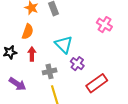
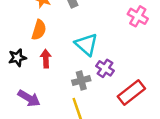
gray cross: (50, 71) -> (81, 81), moved

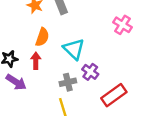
orange semicircle: (39, 30) -> (42, 37), moved
purple arrow: (29, 98) -> (16, 82), moved

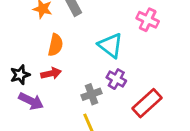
cyan triangle: (74, 49) -> (111, 45), moved
red arrow: (36, 61) -> (51, 73), turned 84

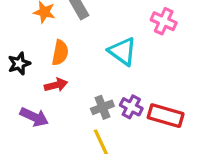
black star: (20, 75) -> (19, 64), moved
purple cross: (116, 79) -> (131, 107), moved
red rectangle: (147, 103) -> (166, 116), turned 60

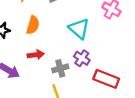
red arrow: (56, 85) -> (36, 55), moved
purple cross: (131, 107) -> (82, 58), moved

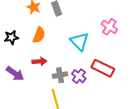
purple cross: (82, 58) -> (79, 76), moved
red rectangle: (106, 79) -> (103, 68), moved

